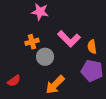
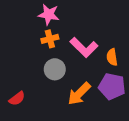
orange cross: (32, 42) -> (50, 39), moved
orange arrow: (55, 85) -> (79, 94), moved

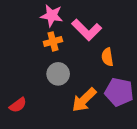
pink L-shape: (84, 47) -> (87, 30), moved
orange semicircle: (112, 57) -> (107, 57), moved

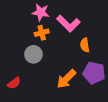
gray circle: (58, 74) -> (33, 54), moved

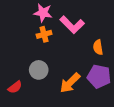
orange semicircle: (85, 45) -> (98, 47), moved
gray circle: (33, 54) -> (39, 70), moved

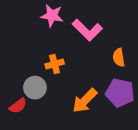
orange cross: (44, 34) -> (55, 64), moved
gray circle: (39, 70) -> (35, 88), moved

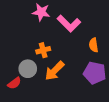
orange arrow: (85, 101) -> (54, 71), moved

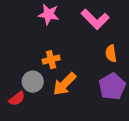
pink L-shape: (69, 23) -> (95, 19), moved
purple pentagon: (95, 73) -> (112, 86), turned 30

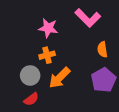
pink star: (49, 14) -> (48, 28), moved
red semicircle: (17, 99) -> (31, 99), moved

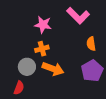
orange arrow: (60, 78) -> (53, 69), turned -115
red semicircle: (31, 99) -> (19, 88), moved, turned -32

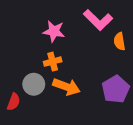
orange semicircle: (91, 44) -> (119, 41), moved
red semicircle: (19, 88) -> (14, 102), moved

